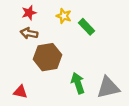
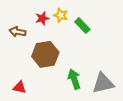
red star: (29, 13) -> (42, 18), moved
brown arrow: (29, 33) -> (18, 32), moved

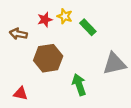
gray triangle: (103, 83) -> (114, 64), moved

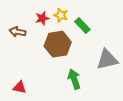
brown hexagon: (48, 58) -> (58, 44), moved

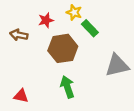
yellow star: (61, 15) -> (74, 12), moved
green arrow: (74, 79) -> (67, 87), moved

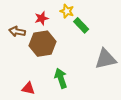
brown hexagon: (63, 48) -> (43, 44), moved
red triangle: (21, 96) -> (28, 88), moved

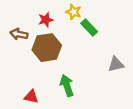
gray triangle: (106, 59) -> (116, 64), size x0.7

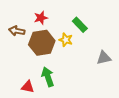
yellow star: (74, 12) -> (66, 40), moved
green arrow: (67, 85) -> (48, 77), moved

